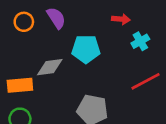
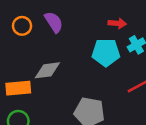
cyan pentagon: (86, 49) -> (106, 53), moved

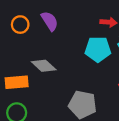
gray diamond: (47, 70) -> (44, 66), turned 50

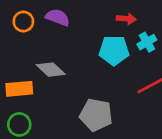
purple semicircle: (50, 21) -> (58, 17), turned -36

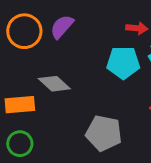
purple semicircle: (58, 17) -> (62, 27), turned -70
orange circle: (23, 22) -> (24, 31), size x1.5

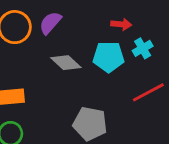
gray diamond: (54, 84) -> (66, 63), moved

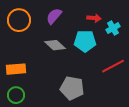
purple semicircle: (50, 23) -> (54, 16), moved
cyan cross: (143, 48) -> (113, 28), moved

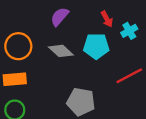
red arrow: (94, 18) -> (107, 19), turned 56
orange circle: (19, 20) -> (18, 46), moved

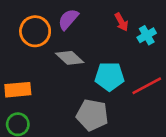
orange circle: (18, 46) -> (35, 31), moved
cyan pentagon: (96, 46) -> (109, 76), moved

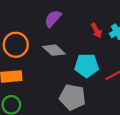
red arrow: (121, 22) -> (96, 31), moved
orange circle: (35, 31) -> (16, 45), moved

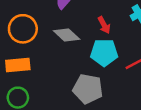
red arrow: (96, 31) -> (104, 25), moved

